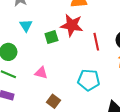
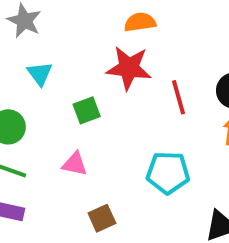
green square: (51, 37) -> (87, 110), moved
brown square: (54, 101) -> (102, 218), turned 32

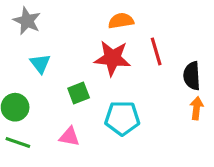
red line: (179, 97) -> (156, 51), moved
cyan pentagon: (168, 173) -> (122, 118), moved

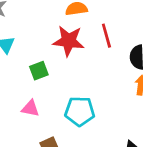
cyan pentagon: (122, 118) -> (80, 111), moved

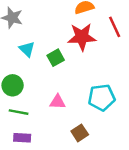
green square: (39, 71) -> (56, 58), moved

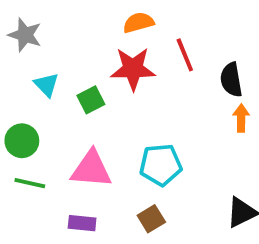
pink triangle: (57, 102) -> (91, 169), size x1.6
brown square: (80, 133) -> (151, 219), moved
purple rectangle: (22, 138) -> (82, 223), moved

